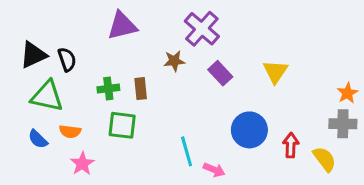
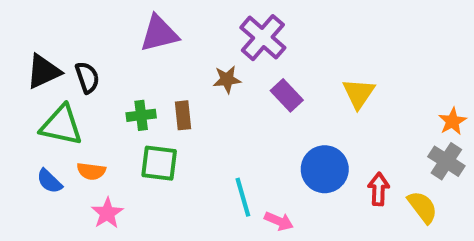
gray cross: (343, 124) -> (446, 161), turned 32

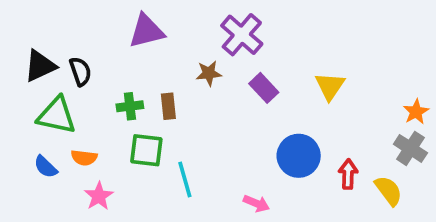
cyan line: (243, 197) -> (185, 180), moved

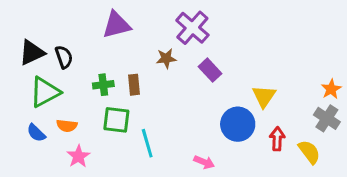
yellow triangle: (330, 86) -> (264, 96), moved
green triangle: (57, 115) -> (45, 92), turned -40

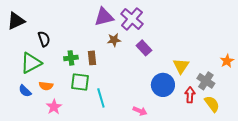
purple triangle: (116, 25) -> (104, 17), moved
black triangle: (32, 53) -> (16, 21), moved
gray cross: (327, 118) -> (206, 81), moved

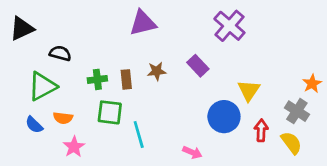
purple cross: (132, 19) -> (229, 26), moved
black semicircle: (44, 39) -> (60, 53), turned -56
brown star: (114, 40) -> (157, 71), moved
gray cross: (206, 81) -> (297, 111), moved

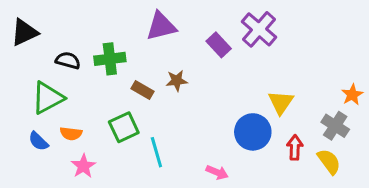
purple rectangle: (198, 66) -> (219, 45), moved
green cross: (97, 79) -> (110, 59), moved, size x1.4
brown rectangle: (126, 79) -> (142, 90), turned -54
green square: (110, 112) -> (124, 127), turned -32

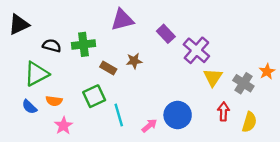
purple cross: (259, 29) -> (196, 50), moved
gray cross: (335, 126) -> (243, 83), moved
blue circle: (253, 132) -> (178, 115), moved
yellow semicircle: (329, 161) -> (249, 122), turned 54
pink arrow: (217, 172) -> (149, 126), moved, turned -63

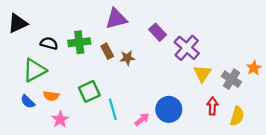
brown rectangle: (108, 68) -> (107, 51), moved, turned 32

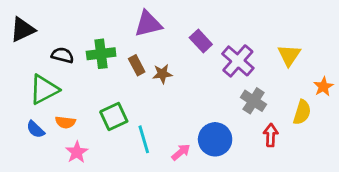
yellow triangle: (202, 74) -> (289, 55), moved
gray cross: (231, 79) -> (254, 101), moved
yellow semicircle: (237, 116) -> (302, 112), moved

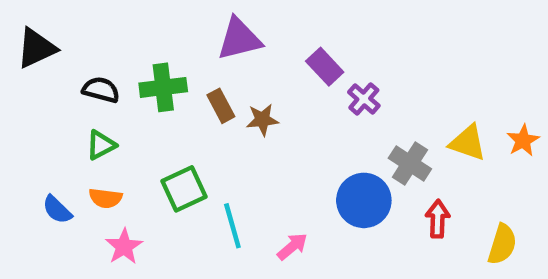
yellow triangle: (289, 55) -> (468, 143), moved, turned -45
purple cross: (238, 61) -> (364, 99), moved, size x0.6
green triangle: (44, 89) -> (101, 145), moved, size x0.6
yellow semicircle: (302, 112) -> (502, 244), moved
blue circle: (215, 139) -> (364, 200), moved

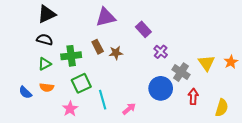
black triangle: (36, 48) -> (47, 14), moved
green cross: (163, 87) -> (71, 56), moved
purple cross: (364, 99) -> (161, 52), moved
yellow triangle: (468, 143) -> (206, 63), turned 36
pink star: (124, 247) -> (70, 109), moved

